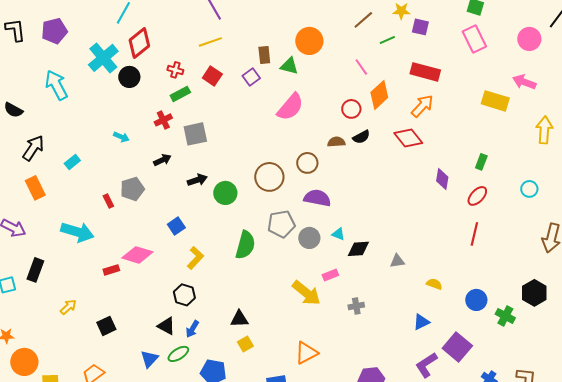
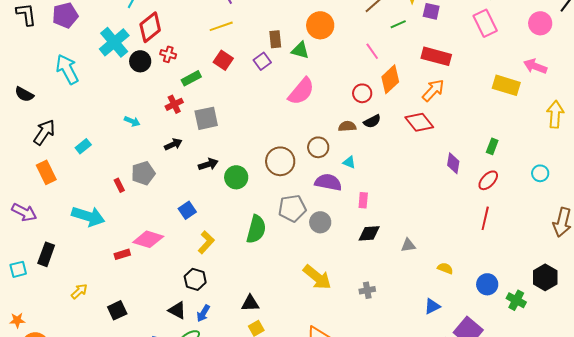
red cross: (175, 70) -> (168, 54), moved
cyan triangle: (338, 234) -> (349, 162), moved
pink rectangle: (330, 275) -> (363, 200), moved, turned -63

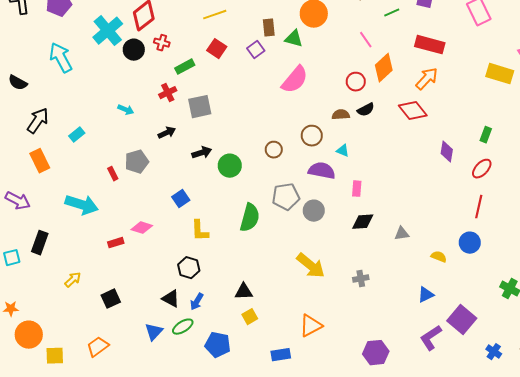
brown circle: (280, 161) -> (274, 150), size x0.6
pink diamond: (148, 239) -> (142, 228), size x0.7
yellow L-shape: (206, 242) -> (200, 231), turned 135
blue circle: (487, 284) -> (470, 243), moved

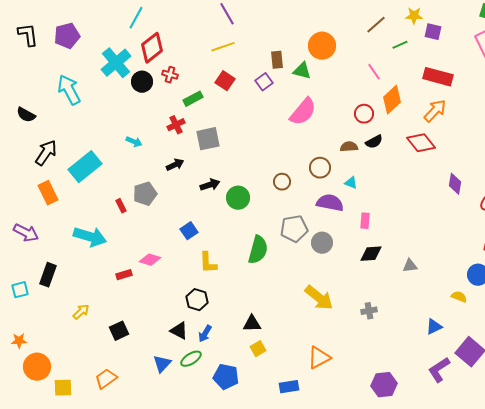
cyan rectangle: (77, 135) -> (85, 167), size x2.0
yellow semicircle: (439, 257) -> (459, 297), moved

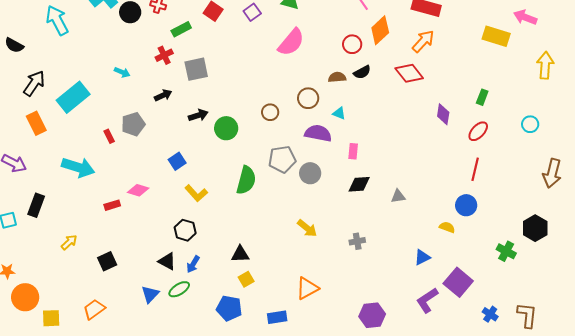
yellow L-shape: (208, 263) -> (196, 193), turned -40
yellow arrow: (319, 298) -> (307, 228), size x0.7
blue pentagon: (226, 377) -> (229, 308), moved

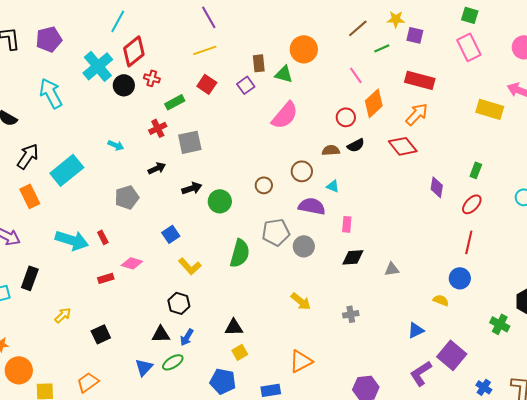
red rectangle: (109, 136) -> (103, 237), moved
black triangle: (167, 261) -> (161, 334), turned -30

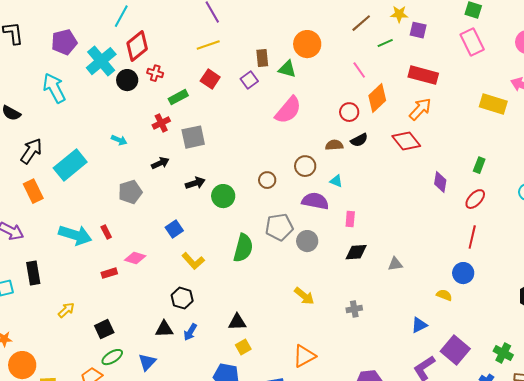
purple pentagon: (49, 39) -> (64, 42), moved
black rectangle: (30, 278) -> (33, 273), turned -30
green cross: (500, 324) -> (503, 353), moved
green ellipse: (173, 362) -> (112, 357), moved

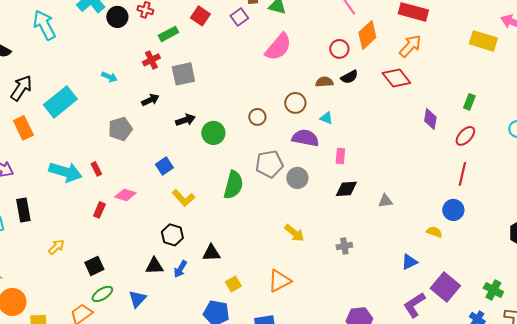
red rectangle: (109, 273) -> (99, 210), turned -49
black triangle: (237, 322) -> (211, 253), moved
orange triangle: (304, 356) -> (279, 281), moved

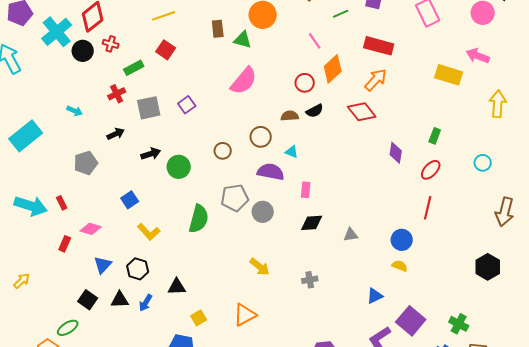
purple square: (239, 17) -> (187, 105), moved
blue circle: (453, 210) -> (402, 240), moved
black square: (94, 266) -> (88, 300), moved, turned -30
blue triangle: (137, 299) -> (103, 265), moved

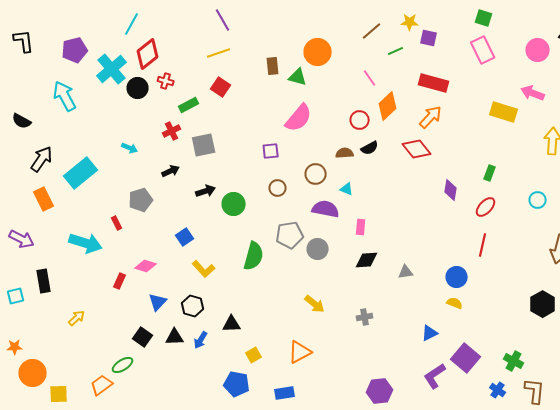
purple square: (187, 105) -> (271, 151), moved, turned 30
red rectangle: (62, 203) -> (117, 223), moved

